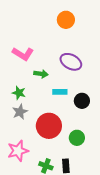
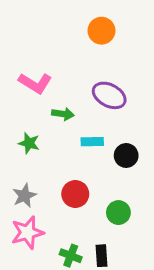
gray star: (20, 112) -> (24, 196), moved
red circle: (49, 126) -> (75, 194), size x0.7

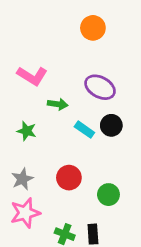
cyan rectangle: (92, 142) -> (84, 130), turned 36
black circle: (126, 155) -> (111, 125), moved

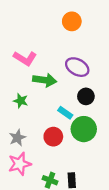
green arrow: (58, 104) -> (45, 80), size x1.5
cyan rectangle: (84, 130) -> (65, 113), moved
green circle: (108, 195) -> (84, 129), moved, size x1.5

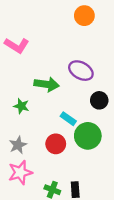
orange circle: (72, 21) -> (84, 16), moved
pink L-shape: (25, 58) -> (17, 45), moved
black circle: (86, 96) -> (99, 100), moved

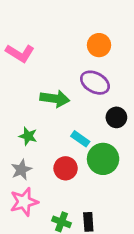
orange circle: (84, 16) -> (99, 45), moved
green star: (21, 106) -> (28, 136), moved

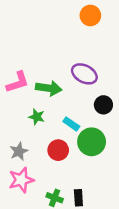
orange circle: (99, 45) -> (90, 15), moved
pink L-shape: (20, 53) -> (18, 82), moved, turned -50
green star: (28, 136) -> (37, 117), moved

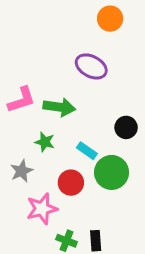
purple ellipse: (84, 74) -> (91, 66), moved
gray star: (19, 151) -> (22, 171), moved
pink star: (21, 180) -> (42, 209), moved

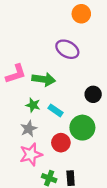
cyan rectangle: (87, 151) -> (56, 110), moved
gray star: (22, 171) -> (29, 129), moved
red circle: (71, 183) -> (61, 143), moved

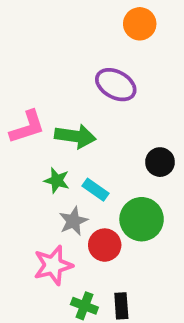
gray star: (29, 129) -> (73, 221), moved

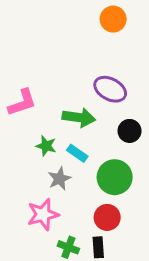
purple ellipse: (116, 85) -> (110, 89), moved
green arrow: (75, 136) -> (79, 118), moved
red circle: (105, 245) -> (107, 217), moved

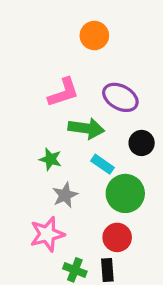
orange circle: (113, 19) -> (94, 36), moved
pink L-shape: (22, 103) -> (63, 93), moved
cyan rectangle: (77, 153) -> (102, 164), moved

